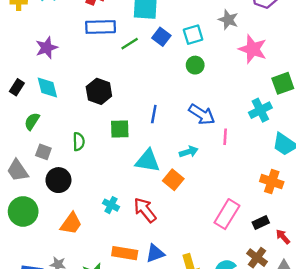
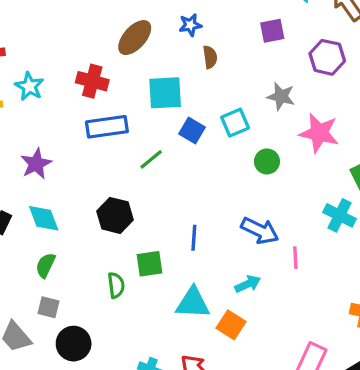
green line: (130, 44) -> (151, 159), moved
green circle: (195, 65) -> (267, 161), moved
cyan cross: (260, 110) -> (340, 215), turned -30
green semicircle: (32, 121) -> (46, 265), moved
green semicircle: (79, 142) -> (116, 285), moved

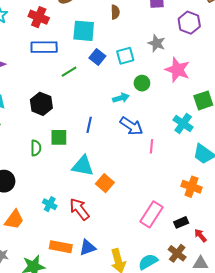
cyan arrow: (248, 284) -> (121, 98), moved

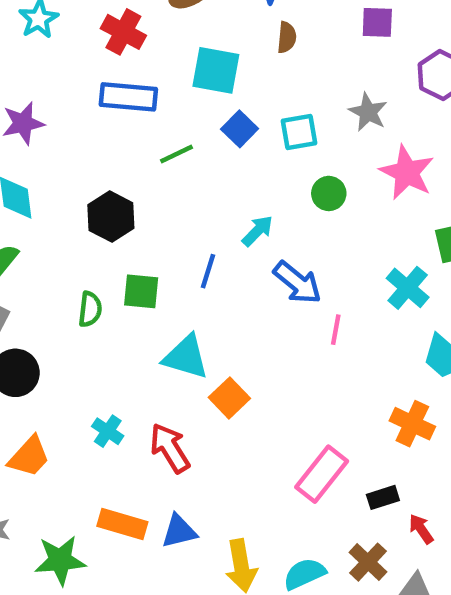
cyan arrow: (121, 98) -> (257, 231), moved, turned -35

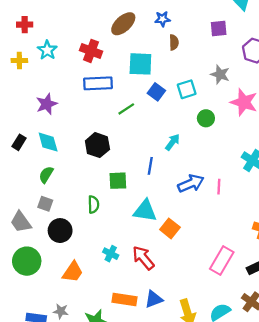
blue arrow: (297, 283) -> (191, 183), moved, turned -55
green semicircle: (90, 309) -> (93, 204), moved

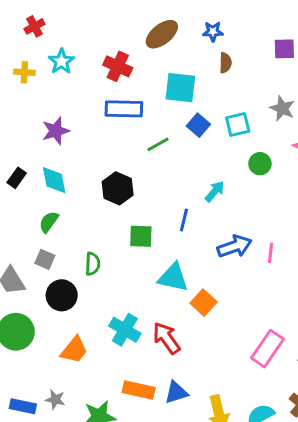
red cross: (25, 25) -> (35, 26), turned -32
green semicircle: (93, 204) -> (93, 264), moved
cyan cross: (111, 254) -> (125, 330), size x1.5

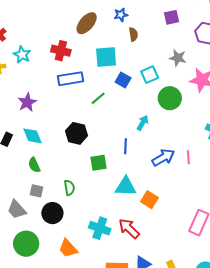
green circle: (260, 164) -> (170, 98), size x1.5
green semicircle: (49, 222) -> (34, 165), turned -49
orange trapezoid: (74, 350) -> (68, 248), turned 110

